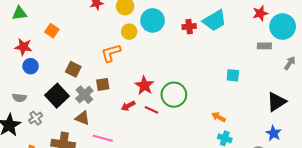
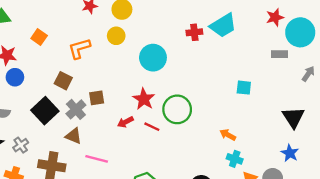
cyan circle: (153, 20) -> (153, 58), moved
yellow circle: (129, 32) -> (116, 36), moved
orange L-shape: (111, 53) -> (79, 48), moved
black triangle: (277, 102) -> (293, 117), turned -30
gray cross: (36, 118) -> (21, 145), moved

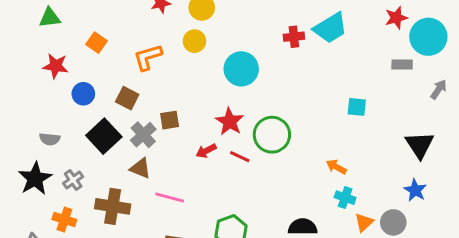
blue circle: (15, 77) -> (83, 94), moved

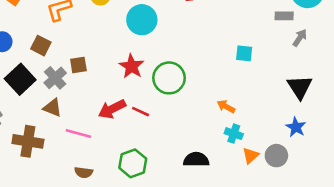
gray arrow: (439, 89) -> (300, 38), moved
red arrow: (206, 151) -> (112, 109), moved, size x1.5
red line: (240, 157) -> (141, 112), moved

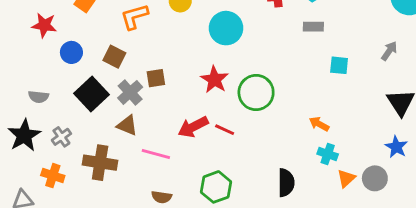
gray rectangle: (284, 16) -> (313, 27), moved
gray arrow: (300, 38) -> (389, 51), moved
black semicircle: (196, 159) -> (286, 183), turned 90

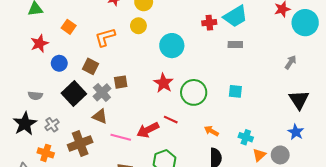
red star: (44, 25) -> (39, 43), turned -30
cyan square: (339, 65) -> (235, 91), moved
orange arrow: (319, 124) -> (211, 131), moved
red arrow: (193, 127) -> (148, 130), moved
brown cross: (100, 163) -> (80, 143), turned -30

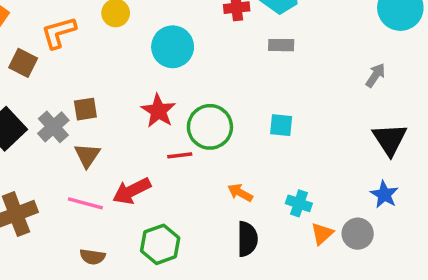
brown square: (91, 66) -> (23, 63), moved
brown triangle: (100, 116) -> (87, 155), moved, turned 42
red line: (171, 120) -> (180, 155), moved, turned -32

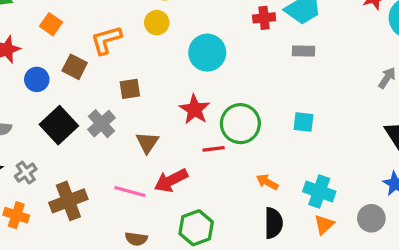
brown square: (85, 109) -> (130, 89), moved
brown triangle: (87, 155) -> (147, 143), moved
cyan cross: (299, 203) -> (319, 191), size x1.4
orange triangle: (322, 234) -> (324, 225), moved

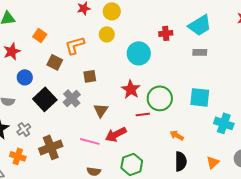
red cross: (264, 18) -> (166, 33), moved
blue circle: (37, 79) -> (25, 77), moved
cyan square: (303, 122) -> (200, 97), size x1.5
cyan cross: (319, 191) -> (224, 123), moved

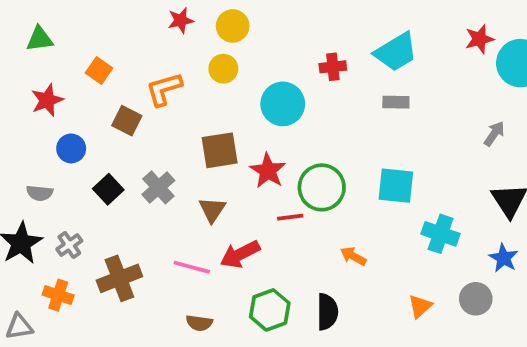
brown square: (90, 76) -> (220, 150), moved, size x1.5
black square: (45, 99) -> (108, 189), size x0.7
black semicircle: (181, 161) -> (327, 312), moved

